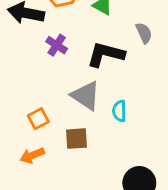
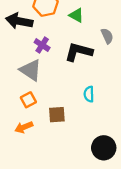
gray triangle: (86, 96) -> (31, 70), moved

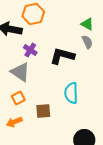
green triangle: (76, 15) -> (87, 24), moved
cyan semicircle: (89, 94) -> (71, 93), size x1.5

